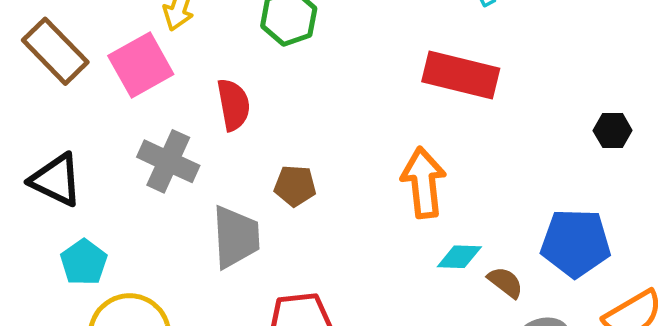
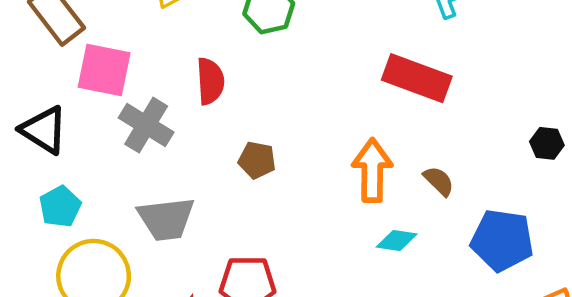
pink square: (141, 65) -> (104, 70), moved, turned 34
gray trapezoid: (236, 237) -> (166, 219), moved, turned 80
brown semicircle: (505, 282) -> (439, 181), moved

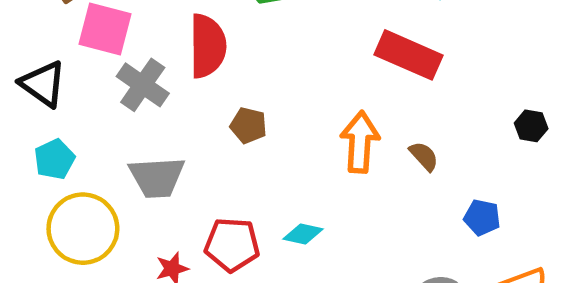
red semicircle: (210, 81) -> (208, 46), size x1.4
blue pentagon: (502, 240) -> (482, 217), size x0.6
cyan diamond: (397, 241) -> (303, 234), moved

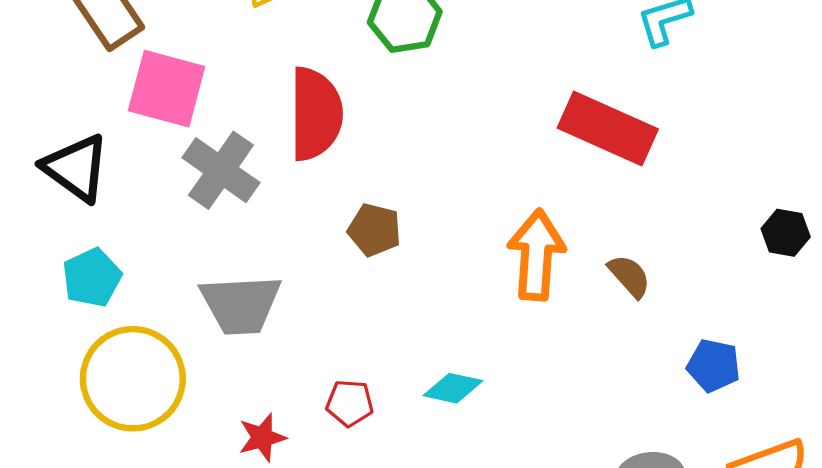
red pentagon: (232, 245) -> (350, 403), size x0.6

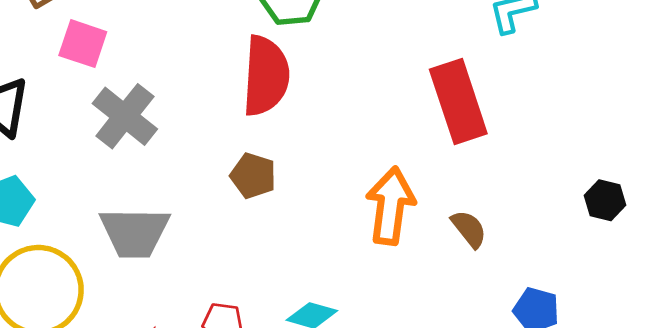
pink square: (167, 89) -> (83, 44), size x0.7
red semicircle: (316, 114) -> (266, 76), moved
red rectangle: (608, 129) -> (458, 101), turned 44

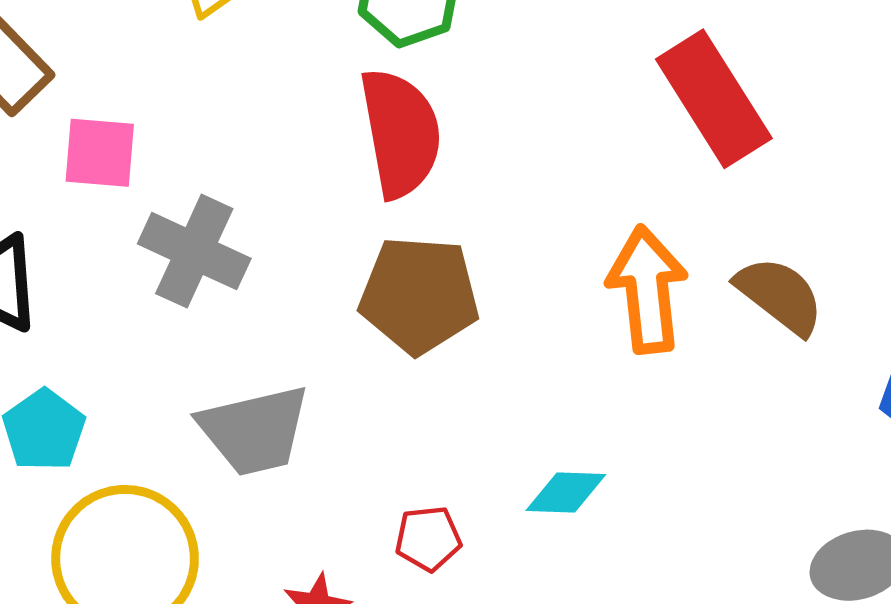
brown pentagon: (253, 176) -> (419, 295), size x1.6
brown semicircle: (469, 229) -> (780, 295), size x1.4

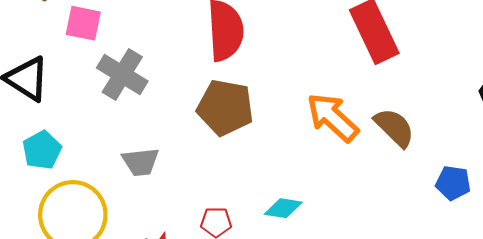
orange arrow: (647, 289) -> (333, 117), turned -48
gray trapezoid: (254, 430) -> (141, 162), size x0.7

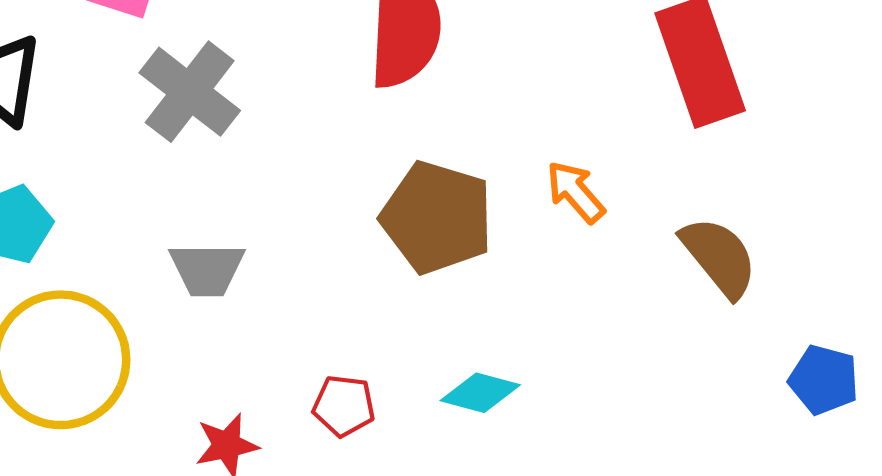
brown pentagon: (225, 107) -> (437, 217), moved
orange arrow: (333, 117) -> (575, 192), moved, size x0.6

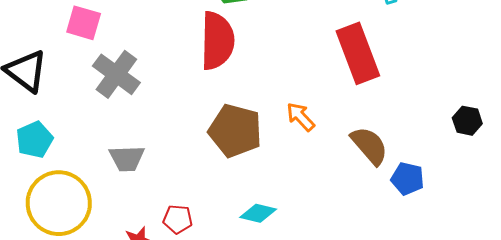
blue pentagon: (824, 380) -> (408, 179), moved
red pentagon: (344, 406) -> (178, 219), moved

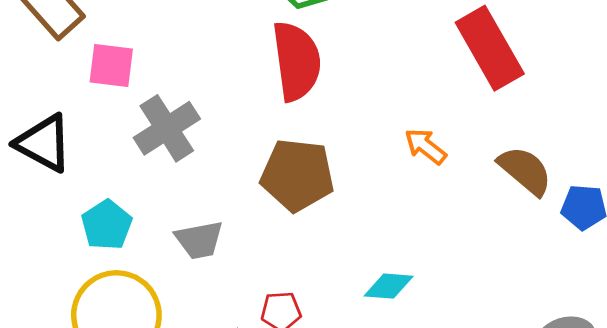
gray cross: (116, 74) -> (167, 128), turned 30
brown pentagon: (235, 131) -> (297, 175), moved
cyan pentagon: (35, 140) -> (107, 225), moved

